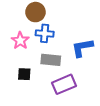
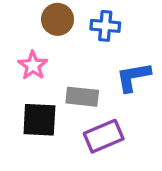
blue cross: (45, 33) -> (105, 26), moved
black square: (24, 74) -> (39, 120), size x1.6

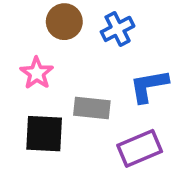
blue cross: (105, 26) -> (118, 29), turned -32
purple rectangle: (104, 136) -> (140, 148), moved

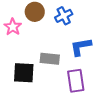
pink star: (37, 73) -> (13, 27), moved
purple rectangle: (140, 148) -> (76, 81), turned -75

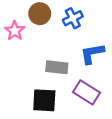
black square: (24, 73) -> (44, 100), moved
purple rectangle: (76, 81) -> (87, 92), turned -50

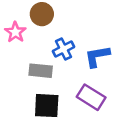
blue cross: (73, 18) -> (63, 49), moved
gray rectangle: (57, 67) -> (41, 71), moved

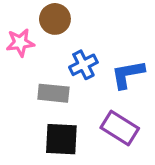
pink star: (15, 32) -> (20, 43), turned 30

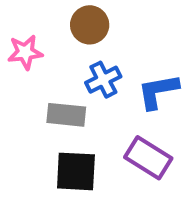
brown circle: (55, 19) -> (90, 25), moved

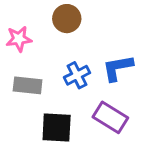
blue cross: (103, 80) -> (77, 75), moved
gray rectangle: (66, 115) -> (28, 85), moved

